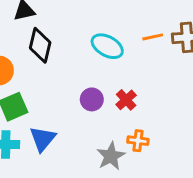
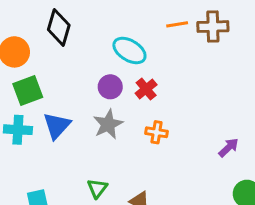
cyan ellipse: (107, 46) -> (129, 50), moved
gray star: (111, 156) -> (108, 124), moved

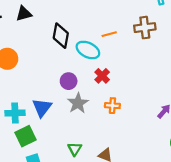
orange line: (177, 24) -> (109, 34), moved
black diamond: (59, 27) -> (61, 36), moved
purple circle: (110, 87) -> (69, 81), moved
green square: (28, 91) -> (26, 136), moved

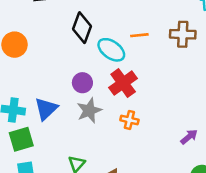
red cross: (102, 76) -> (123, 83), size x1.5

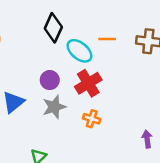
purple arrow: (189, 137) -> (147, 139), turned -63

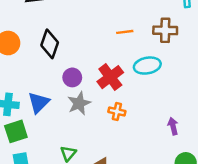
black diamond: (53, 28) -> (50, 44), moved
cyan ellipse: (79, 51) -> (147, 66), moved, turned -45

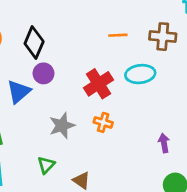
purple circle: (72, 77) -> (44, 73), moved
blue triangle: (39, 102) -> (19, 92), moved
gray star: (79, 103) -> (62, 126), moved

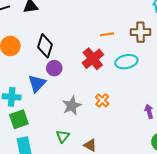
red cross: (98, 84) -> (93, 59), moved
orange cross: (103, 122) -> (102, 100), turned 32

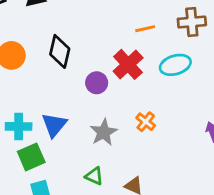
purple circle: (54, 68) -> (97, 83), moved
blue triangle: (37, 83) -> (54, 125), moved
green triangle: (63, 136) -> (94, 176), turned -40

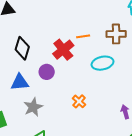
red cross: (128, 64) -> (63, 50), moved
blue triangle: (54, 125) -> (20, 82), moved, turned 42
gray star: (104, 132) -> (33, 107), moved

